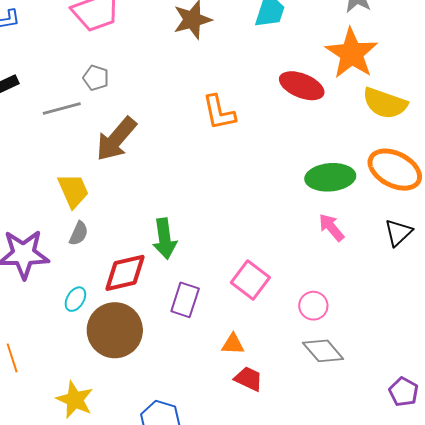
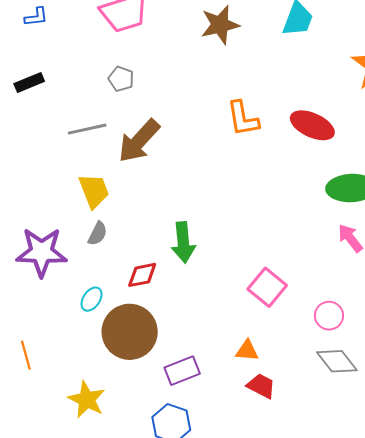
red ellipse: (302, 86) -> (312, 125), moved
gray line: (62, 109) -> (87, 129), moved
red diamond: (125, 273) -> (142, 275), size x0.7
purple rectangle: (185, 300) -> (182, 371), moved, turned 48

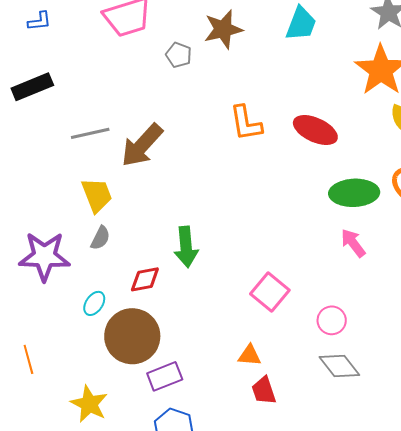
gray pentagon: (121, 79) -> (179, 55), moved
black rectangle: (29, 82) -> (32, 87), size x1.4
purple rectangle: (182, 371) -> (165, 376), moved
red trapezoid: (261, 386) -> (264, 391), turned -136

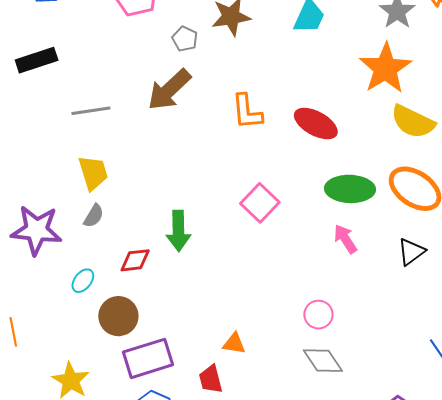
brown arrow: (142, 145) -> (169, 90), moved
pink square: (270, 292) -> (260, 203), moved
brown circle: (132, 336) -> (118, 316), size x0.7
purple rectangle: (165, 376) -> (148, 358), size x1.4
red trapezoid: (264, 391) -> (211, 379), moved

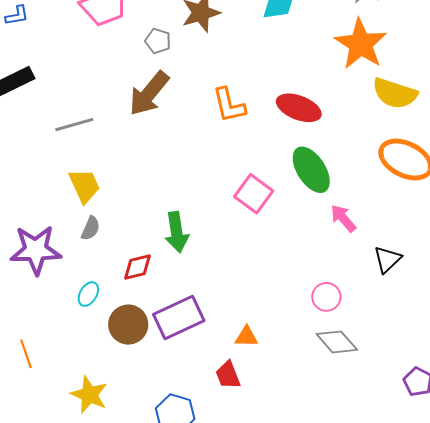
green ellipse: (350, 189) -> (311, 170), moved, turned 63
black triangle: (411, 252) -> (387, 259), moved
purple rectangle: (148, 358) -> (179, 317), moved

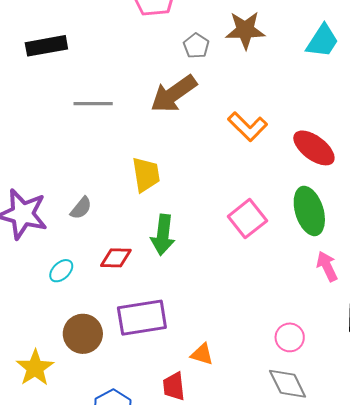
orange L-shape: (229, 105) -> (247, 127), turned -48
yellow trapezoid: (84, 186) -> (146, 175), moved
brown circle: (128, 325) -> (83, 334), moved

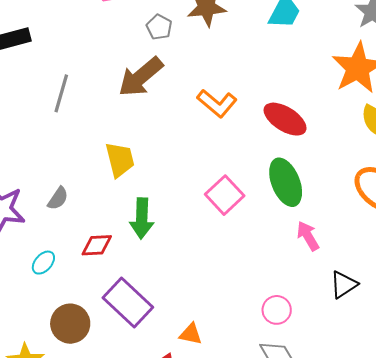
gray line: (93, 104) -> (61, 93), turned -69
purple rectangle: (142, 318) -> (128, 303), turned 57

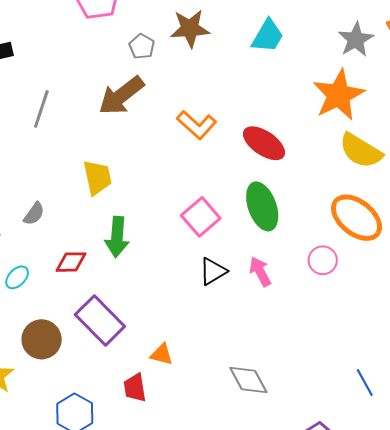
pink arrow: (308, 236) -> (260, 272), moved
black triangle: (344, 285) -> (213, 271), moved
pink circle: (277, 310) -> (323, 260), moved

